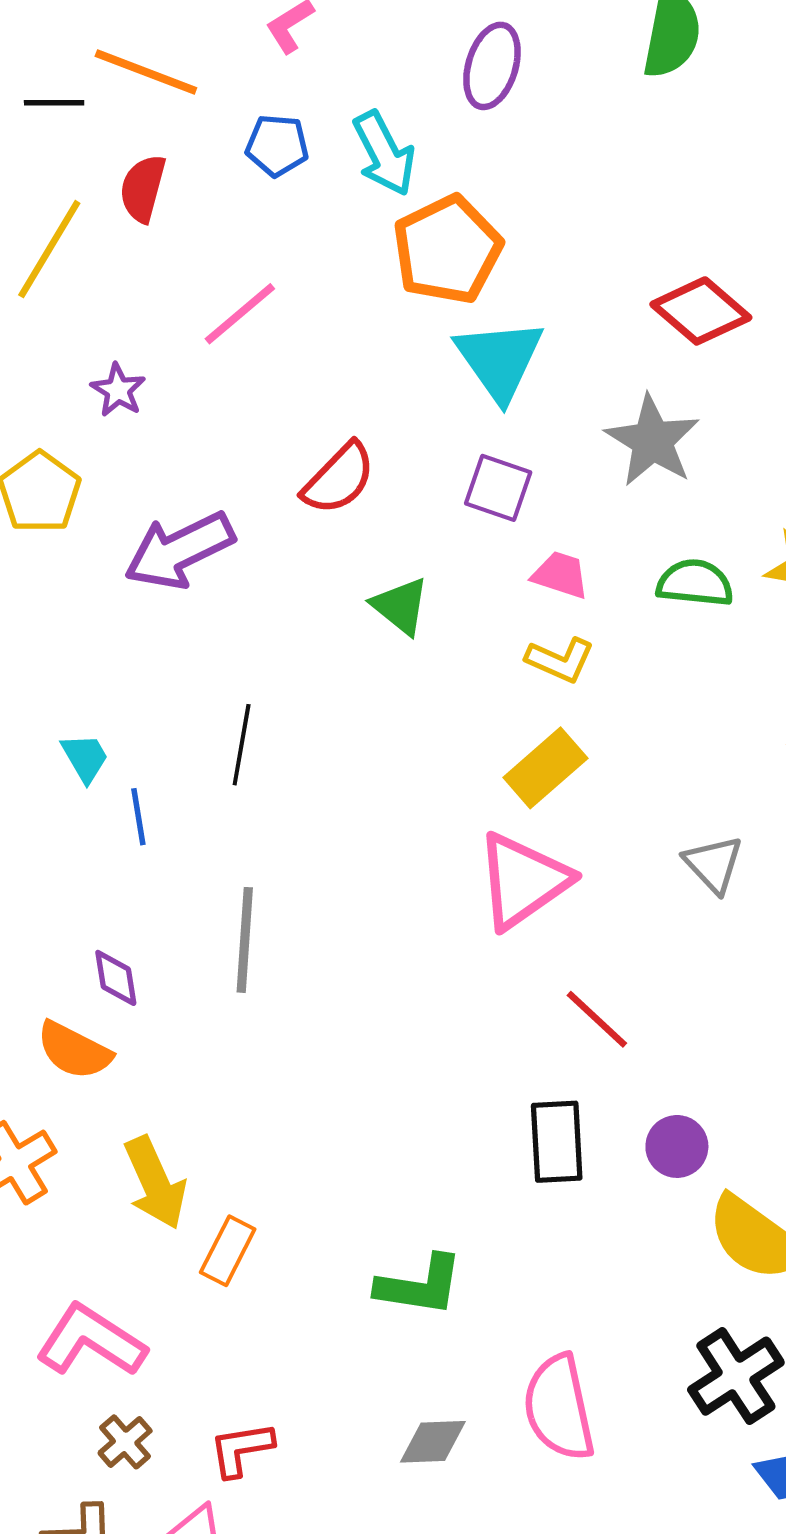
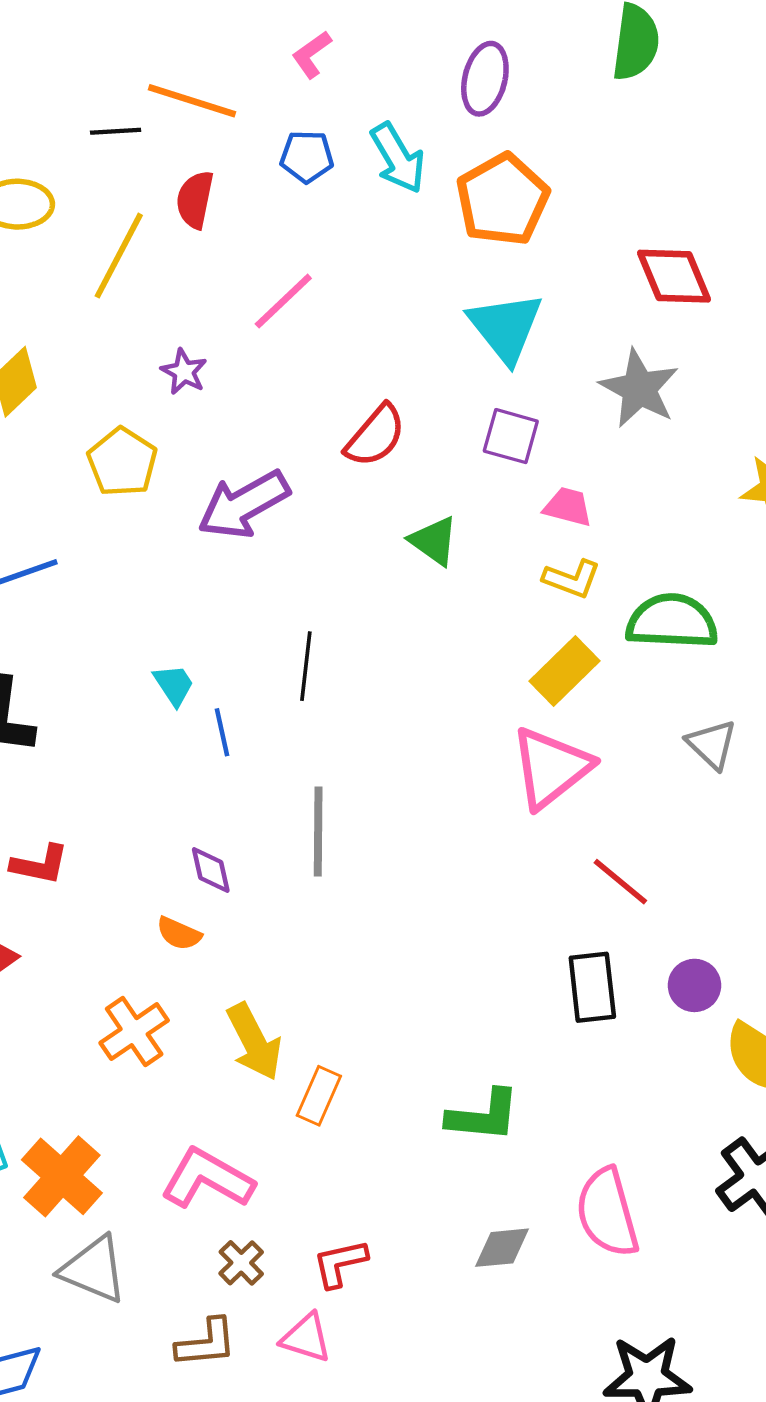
orange pentagon: (447, 250) -> (502, 200), moved
red diamond: (701, 311) -> (674, 276), turned 30
green semicircle: (695, 583) -> (672, 621), moved, size x1.4
orange semicircle: (74, 1050) -> (179, 934), size x0.7

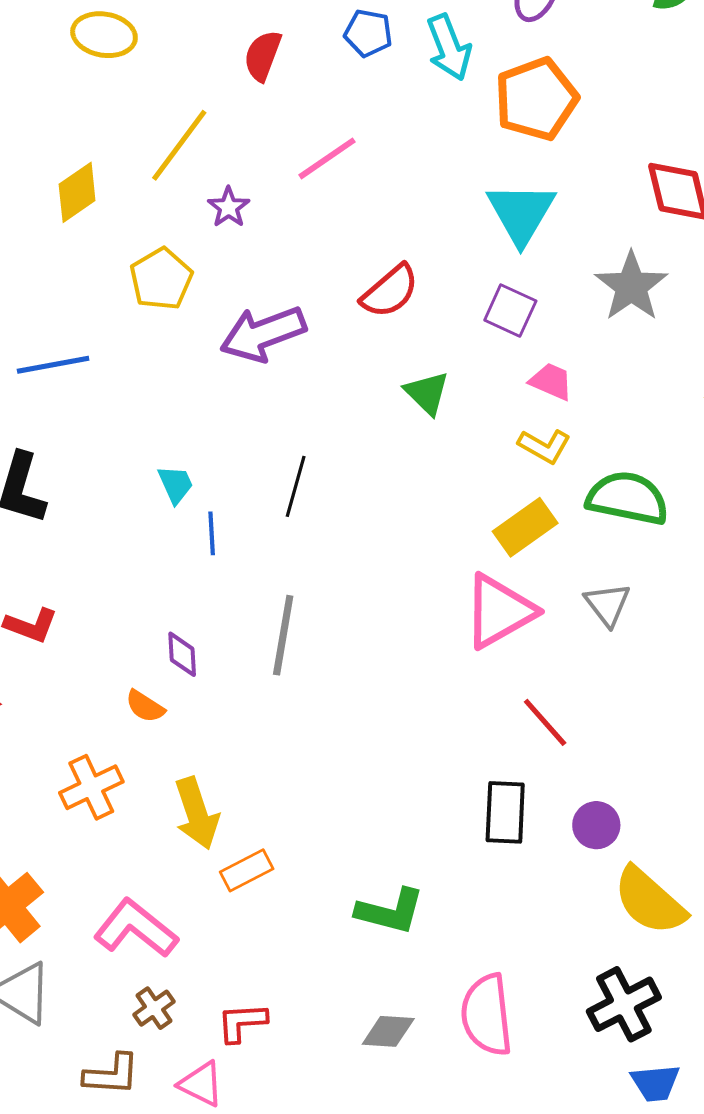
yellow line: (119, 256) -> (179, 145), moved
gray triangle: (712, 744) -> (607, 604), moved
orange rectangle: (319, 1096) -> (247, 870), turned 30

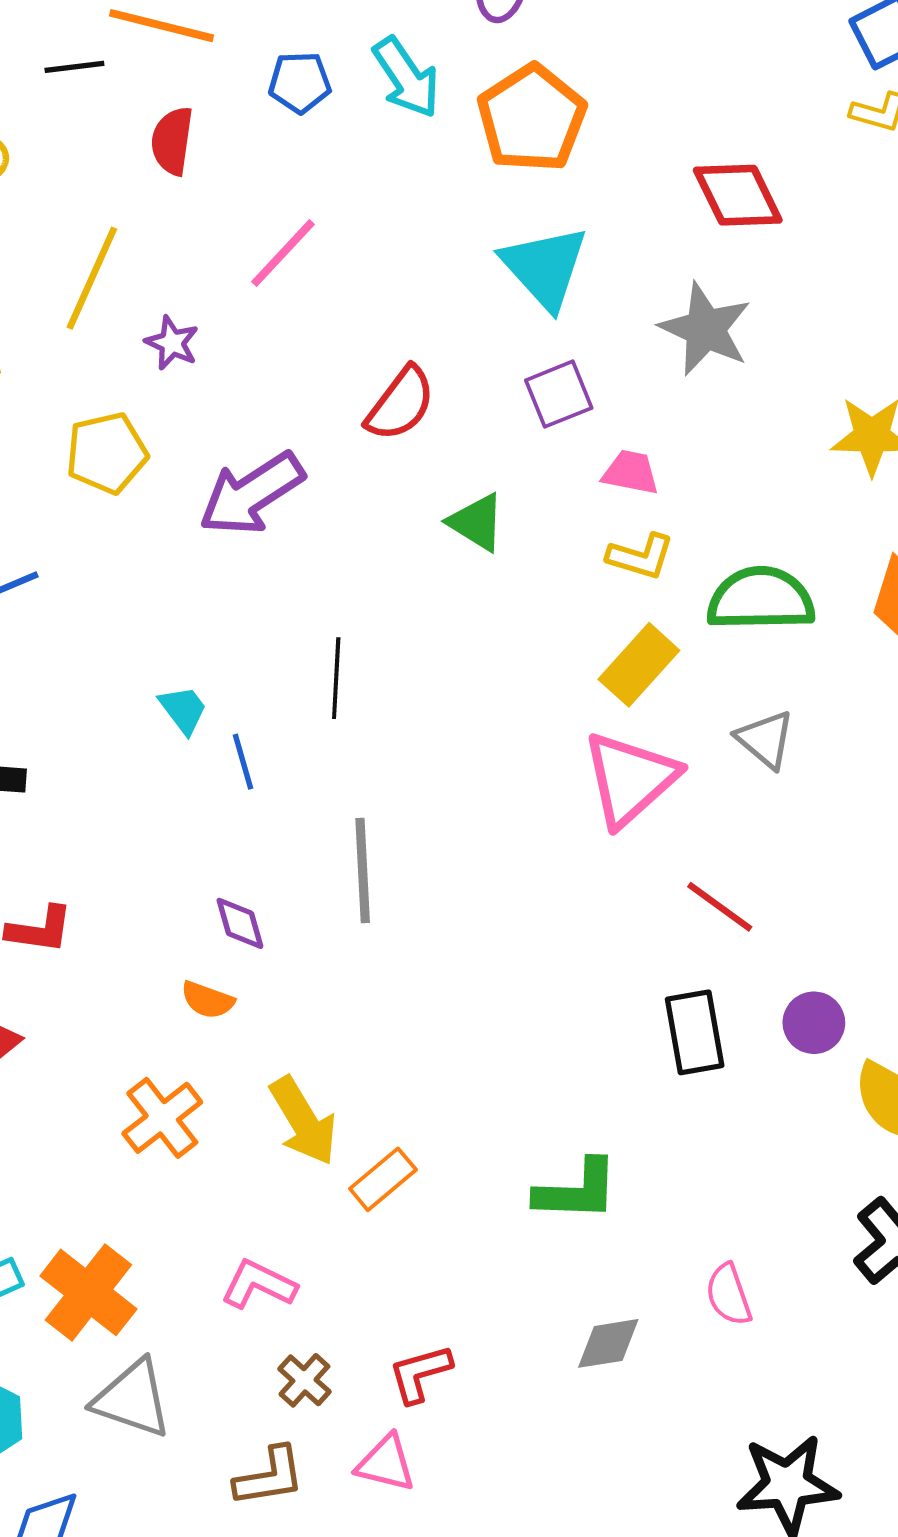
yellow pentagon: (161, 279) -> (107, 453), turned 30
purple square: (510, 311) -> (559, 394), turned -34
pink L-shape: (136, 928) -> (259, 1284), size x0.7
pink semicircle: (487, 1015) -> (729, 1295), size x0.6

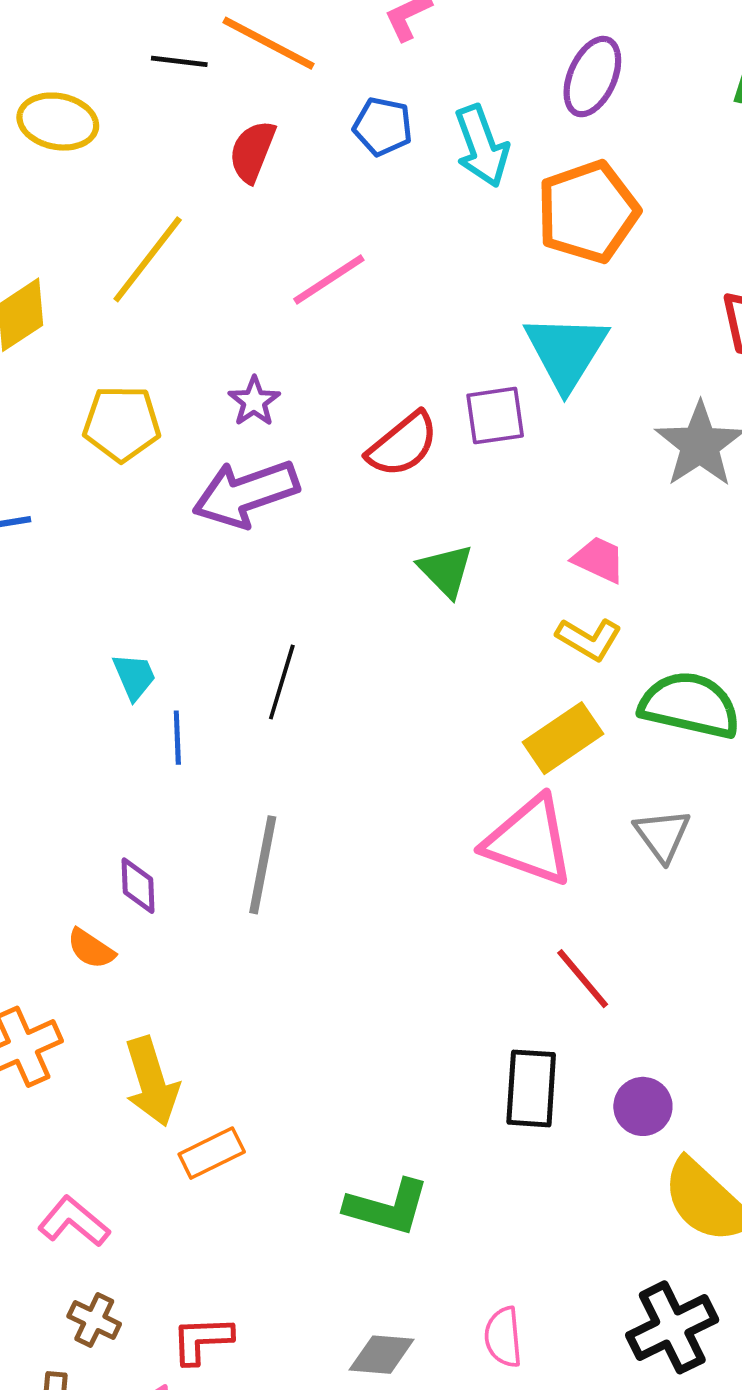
purple star: (172, 343) -> (254, 401), moved
purple square: (559, 394) -> (495, 416), moved
pink triangle: (630, 779) -> (529, 841), turned 48
brown cross: (304, 1380) -> (94, 1320), turned -30

